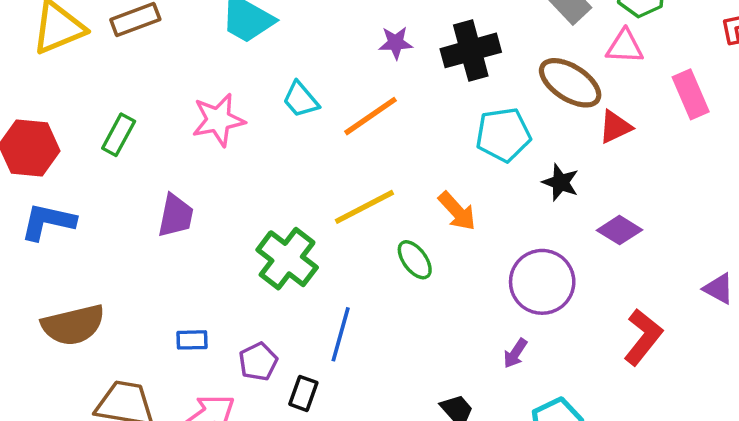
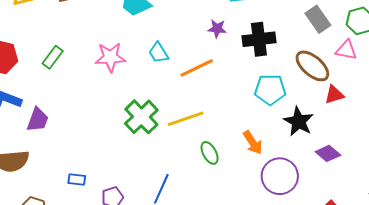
black star: (560, 182) -> (299, 121), size x1.4
orange arrow: (457, 211) -> (253, 143), moved
purple trapezoid: (176, 216) -> (38, 120), moved
green cross: (287, 259) -> (141, 117), moved

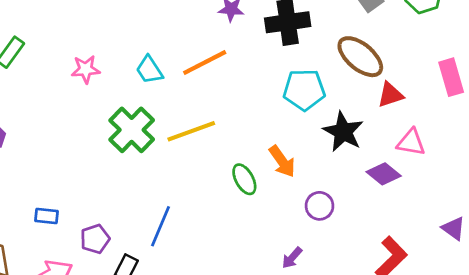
pink triangle: (346, 50) -> (411, 142), moved
cyan trapezoid: (159, 53) -> (149, 70), moved
pink star: (110, 57) -> (86, 69), moved, size x0.7
green ellipse: (210, 153) -> (244, 179), moved
purple circle: (280, 176) -> (319, 206), size x0.6

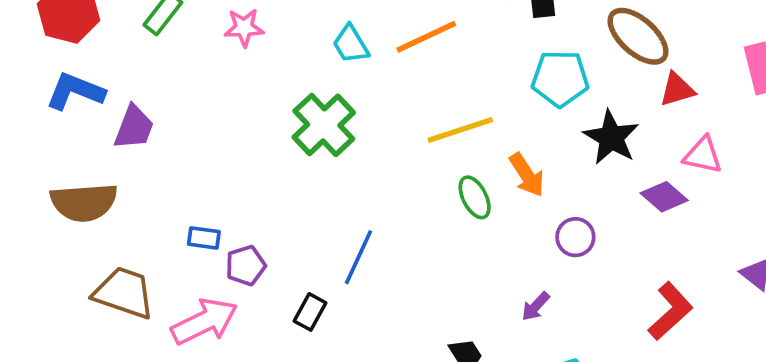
pink star: (86, 69) -> (244, 28), moved
yellow line: (191, 131) -> (460, 130), moved
purple pentagon: (95, 239) -> (246, 266), moved

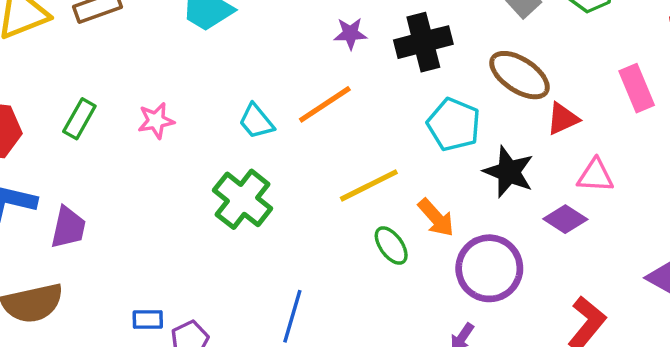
cyan pentagon: (560, 78) -> (454, 125), turned 30
purple circle: (575, 237) -> (489, 268), size x1.8

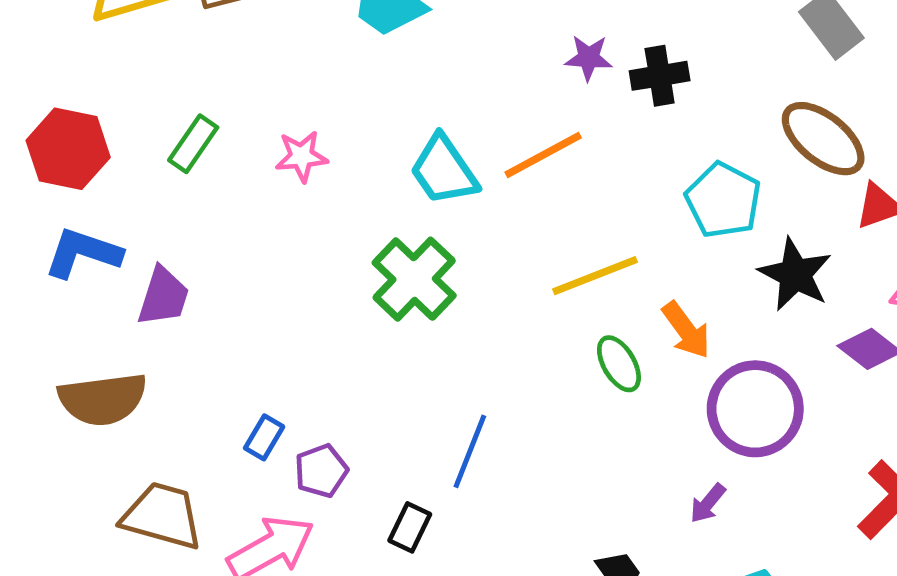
black cross: (423, 42) -> (660, 76), moved, size x0.7
cyan trapezoid: (256, 121) -> (444, 170), size x1.4
blue rectangle: (148, 320) -> (264, 437), turned -64

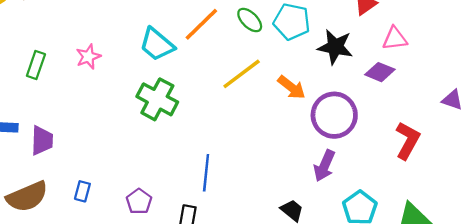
green ellipse: (619, 364) -> (250, 20), moved
blue rectangle: (264, 437) -> (82, 191), moved
purple arrow: (708, 503) -> (324, 166), size x1.5

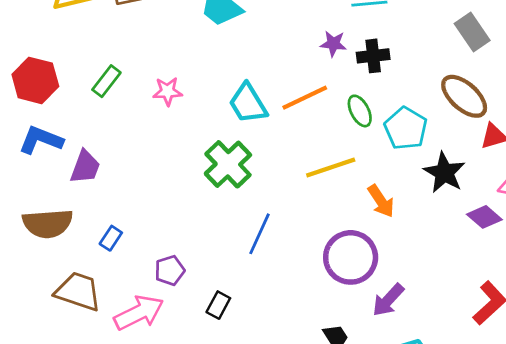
purple circle: (334, 115) -> (351, 257), moved
blue line: (206, 173) -> (260, 234), moved

